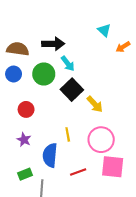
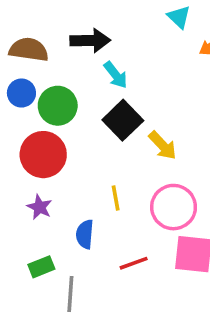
green circle: (44, 74) -> (58, 106), moved
red circle: (26, 109) -> (43, 155), size x1.6
blue semicircle: (50, 155) -> (85, 234), size x0.7

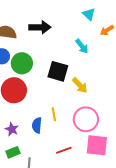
cyan arrow: (116, 75) -> (82, 46), moved
black square: (123, 120) -> (58, 71), turned -30
purple star: (40, 207) -> (12, 129), moved
blue semicircle: (85, 234) -> (37, 125), moved

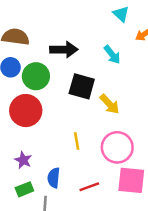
black arrow: (40, 27) -> (64, 50), moved
blue semicircle: (37, 125) -> (54, 178), moved

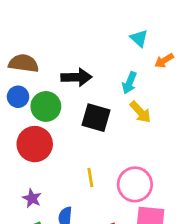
cyan arrow: (112, 55) -> (129, 83), turned 60
yellow arrow: (110, 104) -> (140, 112), moved

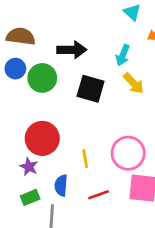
red circle: (35, 144) -> (42, 138), moved
yellow line: (90, 177) -> (85, 159), moved

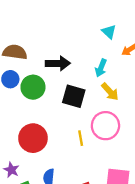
pink circle: (128, 153) -> (105, 126), moved
yellow line: (85, 159) -> (81, 138), moved
purple star: (29, 167) -> (11, 170), moved

